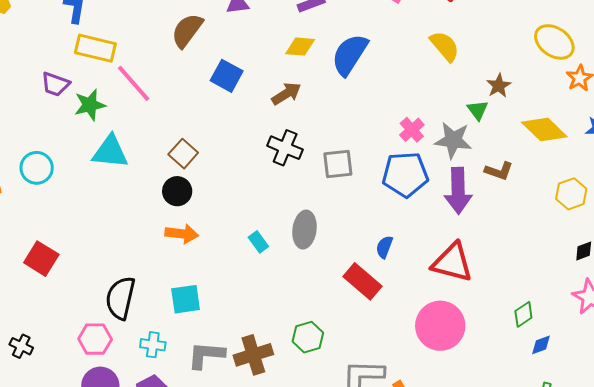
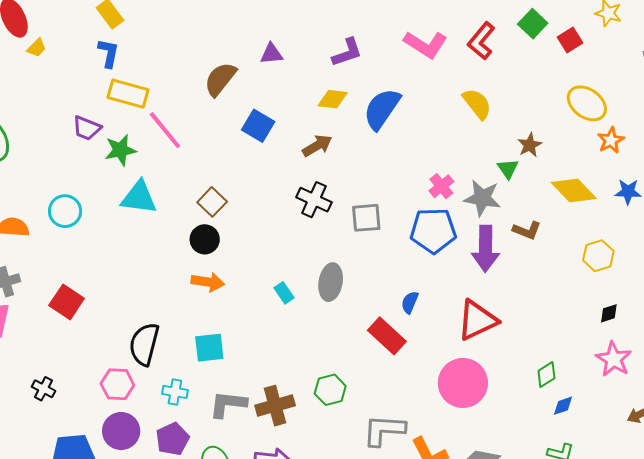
red triangle: (452, 263) -> (477, 320), turned -42

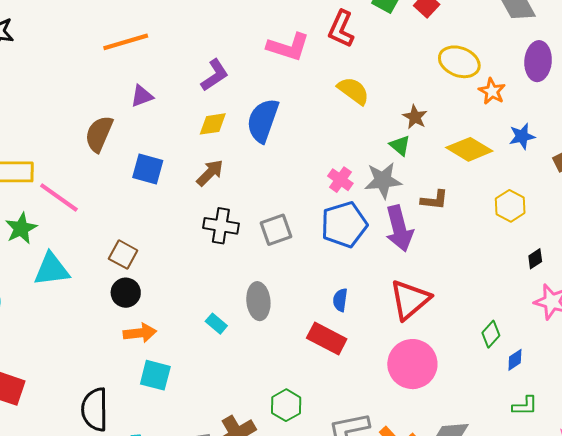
cyan square: (209, 348) -> (155, 375), moved, turned 36

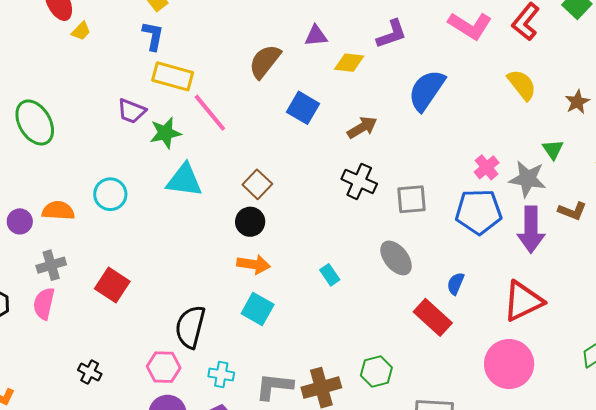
brown star: (415, 117) -> (577, 102), moved
yellow diamond: (213, 124) -> (349, 63), moved
gray ellipse: (258, 301) -> (396, 258), moved, turned -48

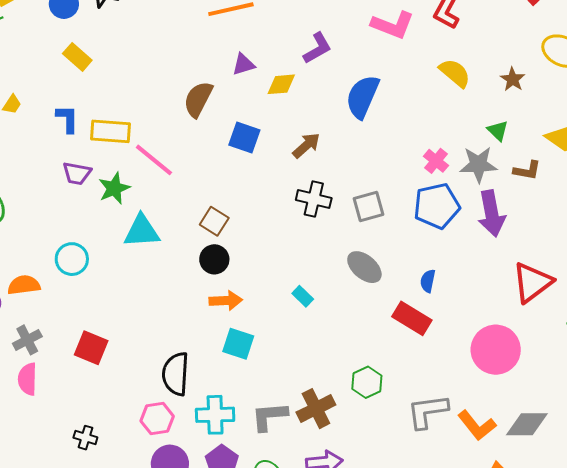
blue L-shape: (153, 36) -> (67, 119), moved
brown L-shape: (572, 211) -> (527, 170), moved
red triangle: (523, 301) -> (532, 282), moved
cyan cross: (221, 374) -> (215, 415), size x1.5

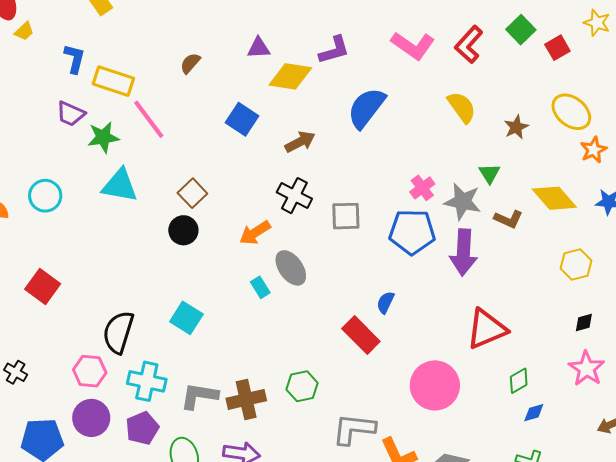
yellow diamond: (281, 84) -> (290, 76), size x1.4
brown semicircle: (198, 99) -> (190, 63), moved, size x0.6
gray ellipse: (364, 267) -> (291, 268), moved
orange arrow: (226, 301) -> (255, 233), moved, turned 136

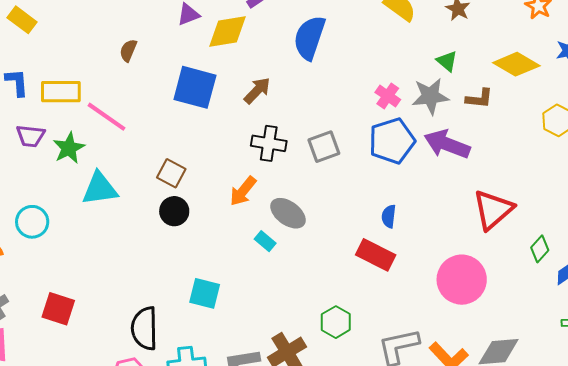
blue square: (242, 119) -> (195, 87), size x1.4
purple arrow: (464, 252) -> (447, 144), turned 126

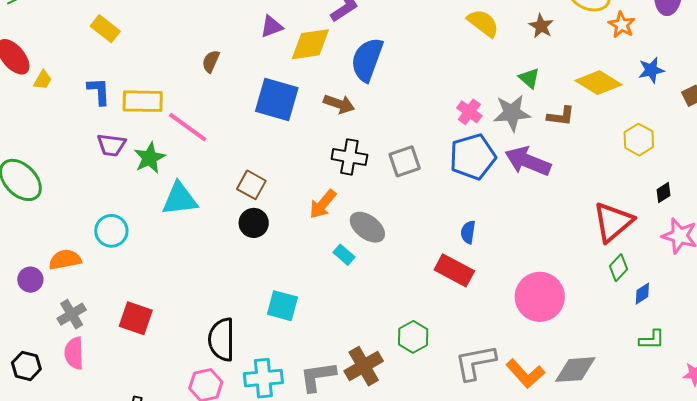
blue semicircle: (309, 38) -> (367, 60), moved
brown arrow: (257, 91) -> (339, 104), turned 64
red triangle: (493, 210) -> (613, 222), moved

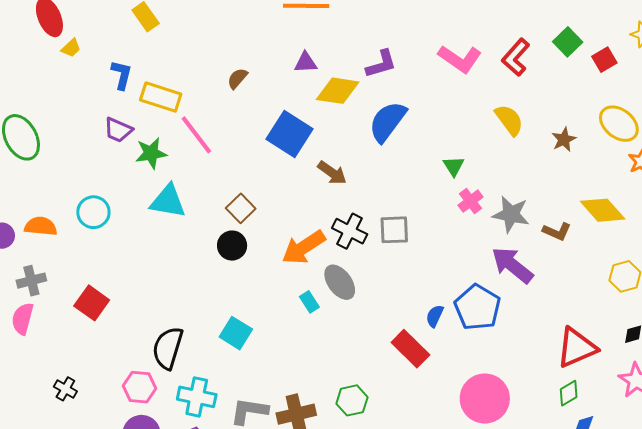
green triangle: (529, 78) -> (454, 166), moved
brown arrow: (339, 104) -> (332, 173), moved
black cross: (349, 157) -> (350, 231), moved
blue pentagon: (473, 157) -> (477, 307), moved, turned 30
orange arrow: (323, 204) -> (304, 247), size x1.4

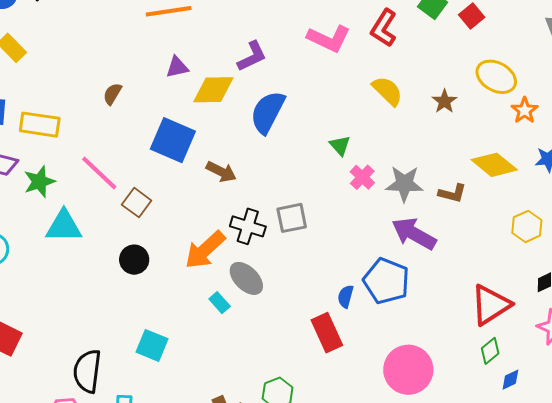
pink line: (196, 135) -> (99, 173), moved
brown square: (241, 208) -> (137, 203), moved
red rectangle: (410, 349) -> (327, 333), turned 30

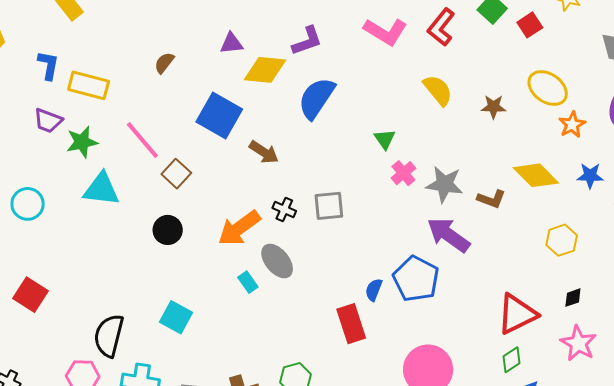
brown star: (445, 101) -> (493, 107), turned 30
black cross: (248, 226) -> (284, 209), size x0.7

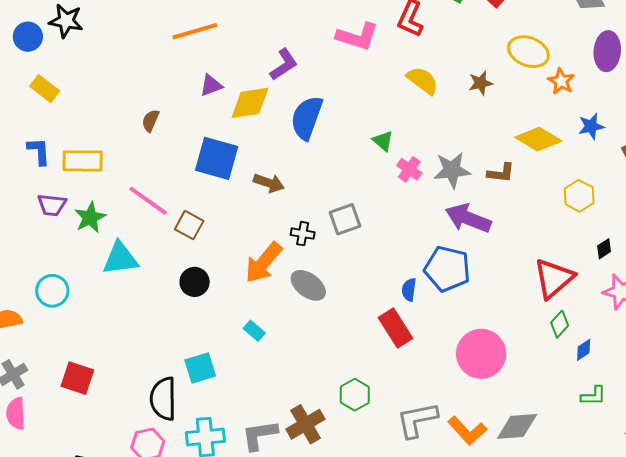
cyan rectangle: (248, 282) -> (254, 331), moved
cyan square: (176, 317) -> (200, 368), moved, turned -32

